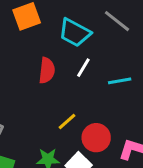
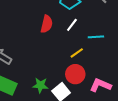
yellow line: (67, 122) -> (77, 53), moved

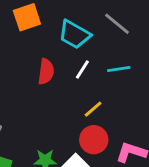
cyan line: (96, 37) -> (119, 69), moved

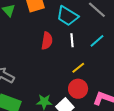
cyan line: (119, 69) -> (97, 41), turned -35
white line: (82, 70) -> (72, 40), turned -40

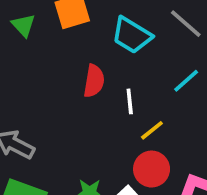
white line: (72, 40) -> (130, 101), moved

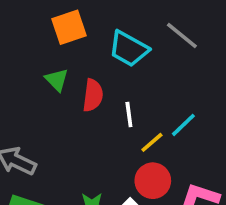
green triangle: (24, 25) -> (57, 80), moved
cyan line: (186, 81) -> (183, 125), moved

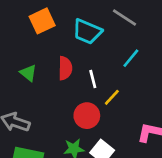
green triangle: (57, 80) -> (28, 73), moved
cyan line: (183, 125) -> (131, 58), moved
red circle: (153, 181) -> (87, 116), moved

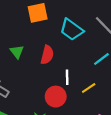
white line: (93, 79) -> (67, 77), moved
yellow line: (112, 97) -> (89, 88), moved

